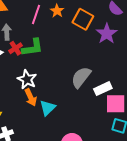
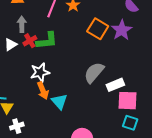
orange square: (83, 19) -> (98, 29), moved
white star: (27, 79) -> (40, 72), turned 30
cyan triangle: (48, 108) -> (59, 102), turned -30

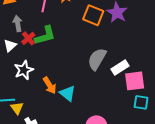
white star: (40, 72) -> (24, 70), moved

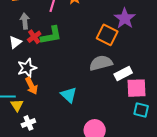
orange square: (93, 15) -> (107, 35), moved
gray semicircle: (97, 59) -> (101, 63), turned 40
orange arrow: (50, 85) -> (31, 86), moved

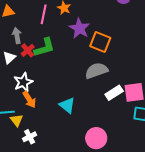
purple star: (125, 18) -> (79, 28), moved
white rectangle: (123, 73) -> (114, 93), moved

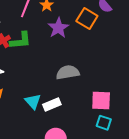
orange square: (100, 42) -> (87, 18), moved
white rectangle: (114, 93) -> (52, 105), moved

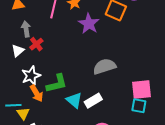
green L-shape: (21, 41) -> (57, 84), moved
cyan square: (104, 123) -> (139, 106), moved

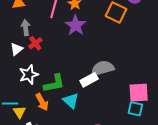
purple star: (89, 24) -> (76, 25), moved
orange arrow: (36, 93) -> (42, 102), moved
white rectangle: (93, 101) -> (89, 80), moved

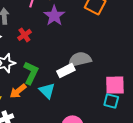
red cross: (35, 43) -> (24, 35), moved
green L-shape: (54, 83) -> (31, 73), turned -55
orange arrow: (42, 102) -> (18, 91), turned 78

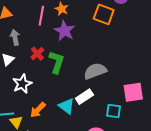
white rectangle: (66, 71) -> (84, 97), moved
green L-shape: (31, 73) -> (57, 62), moved
cyan square: (111, 101) -> (114, 111), moved

